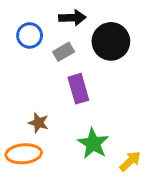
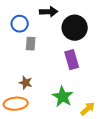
gray rectangle: (64, 52) -> (31, 44), moved, turned -56
purple rectangle: (78, 89) -> (72, 60), moved

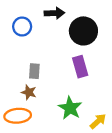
gray rectangle: (31, 44) -> (34, 71), moved

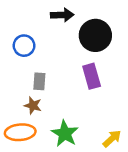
blue circle: (22, 27) -> (24, 46), moved
green star: (70, 108) -> (65, 134), moved

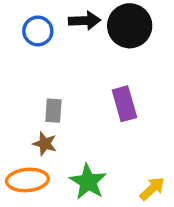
black circle: (95, 35) -> (130, 26), moved
blue circle: (24, 46) -> (38, 31), moved

